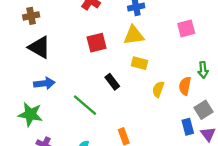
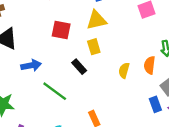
red square: (97, 43) -> (61, 30), turned 30
yellow rectangle: (140, 63) -> (94, 47), moved, turned 63
blue arrow: (44, 83) -> (31, 65), moved

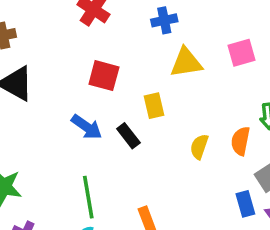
yellow triangle: (96, 20) -> (186, 63), moved
blue arrow: (31, 65) -> (87, 127), moved, turned 42
green line: (55, 91) -> (88, 197), moved, turned 40

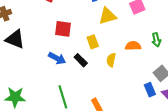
orange semicircle: (240, 141) -> (133, 46), moved, turned 84
yellow semicircle: (199, 147) -> (111, 60), moved

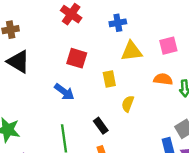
orange semicircle: (133, 46) -> (163, 79), moved
black rectangle: (81, 60) -> (101, 126), moved

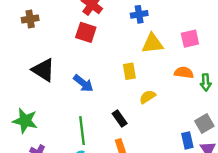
red square: (77, 58) -> (86, 32), moved
black triangle: (18, 62) -> (43, 70), moved
yellow semicircle: (128, 104) -> (147, 97), turned 35

